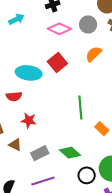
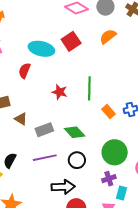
red semicircle: (14, 96) -> (24, 71), turned 112
red star: (29, 120) -> (60, 92), moved
black circle: (87, 175) -> (77, 160), moved

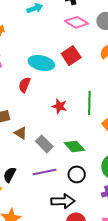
gray rectangle: (44, 130) -> (44, 144), turned 66

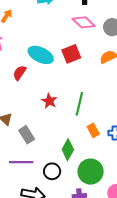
green diamond: (74, 147) -> (68, 150), moved, turned 60

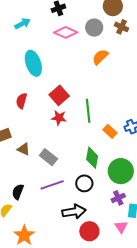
red square: (71, 54) -> (59, 95), moved
cyan ellipse: (41, 55) -> (33, 63), moved, turned 65

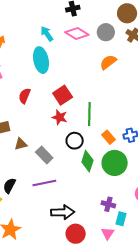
cyan arrow: (23, 24) -> (47, 34), moved, turned -105
brown triangle: (24, 149) -> (21, 144), turned -48
green circle: (121, 171) -> (115, 163), moved
black circle: (84, 183) -> (75, 141), moved
purple cross: (118, 198) -> (108, 204), turned 32

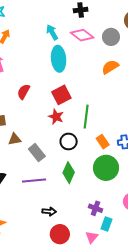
cyan ellipse: (41, 60) -> (59, 59), moved
green diamond: (87, 161) -> (69, 173), moved
black arrow: (63, 212) -> (49, 211), size x0.6

